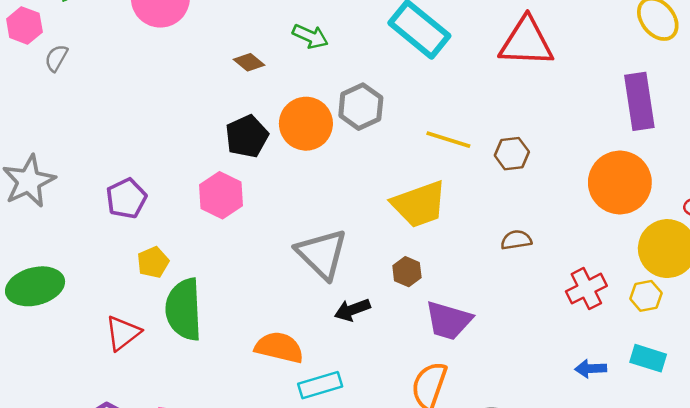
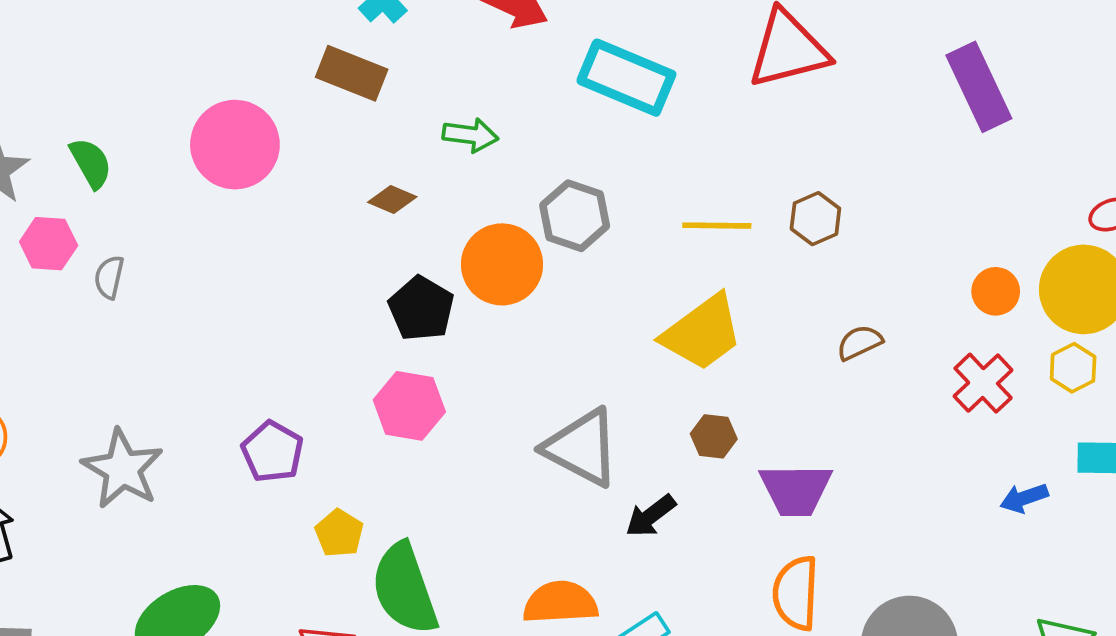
orange circle: (620, 183) -> (996, 291), moved, size x0.5

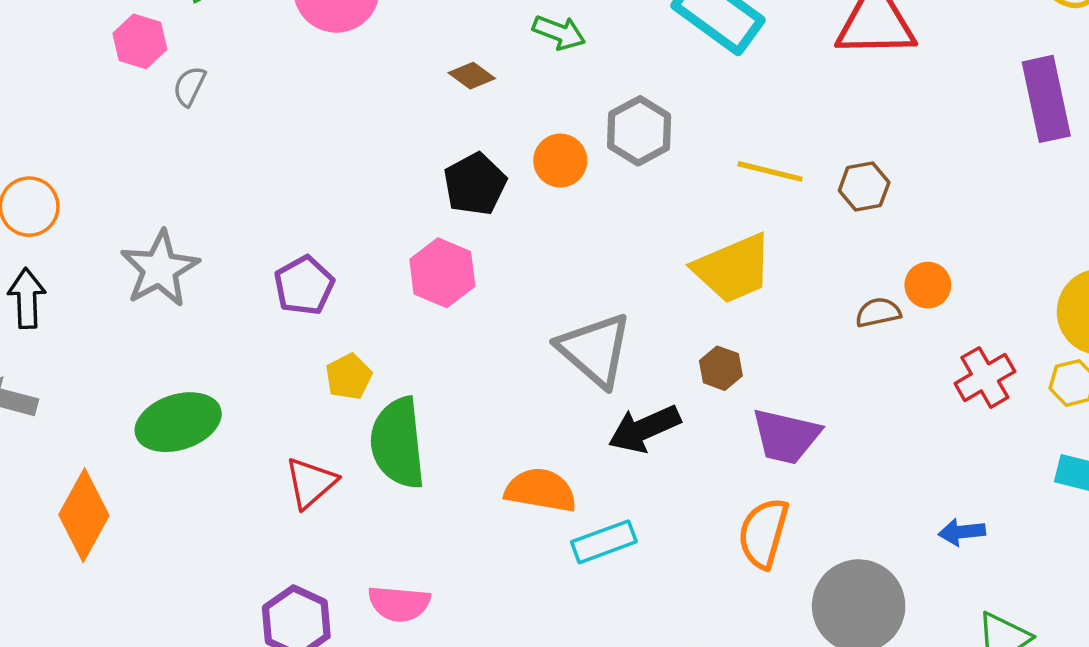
orange circle: (502, 264) -> (560, 161), size x0.7
orange circle: (996, 291) -> (928, 285), moved
blue arrow: (1024, 498) -> (962, 532), moved
black arrow: (651, 516) -> (644, 429), size x1.4

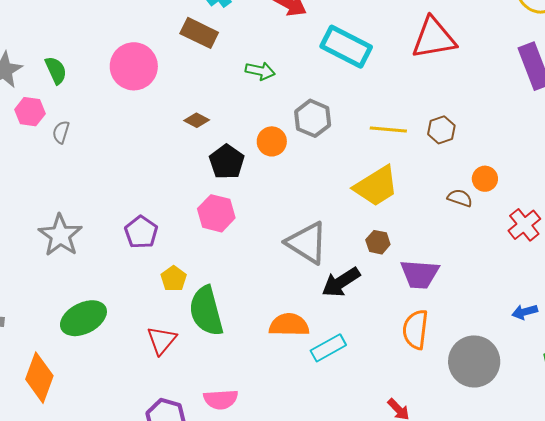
brown diamond: (472, 76) -> (197, 120), moved
brown semicircle: (878, 312) -> (460, 198), turned 40

